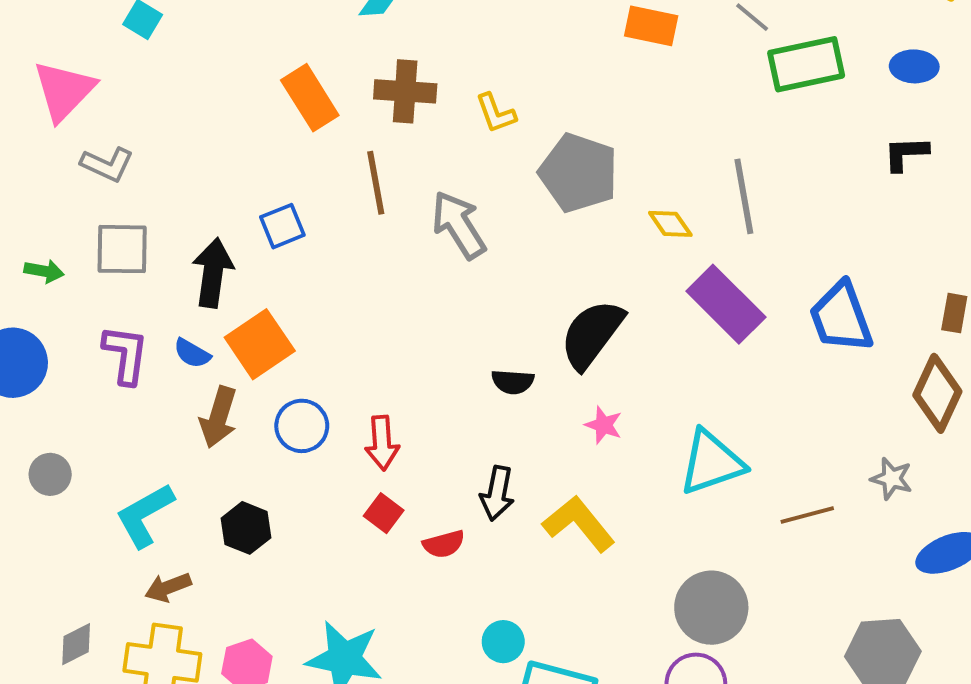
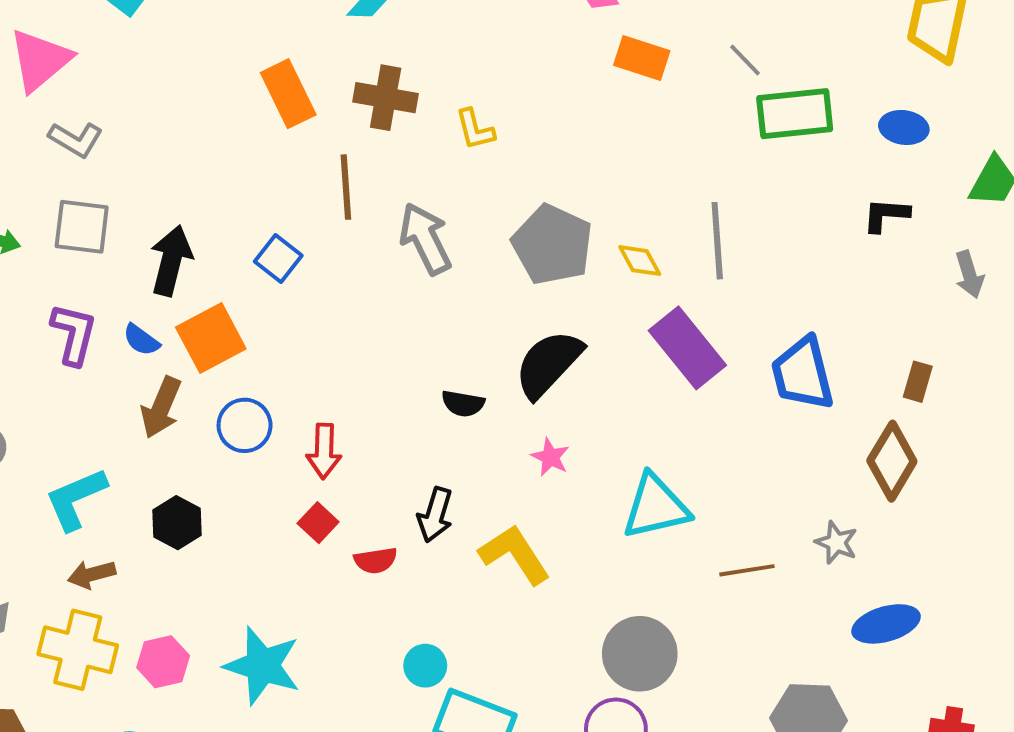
gray pentagon: (579, 173) -> (552, 245), moved
blue square: (282, 226) -> (278, 259), moved, turned -36

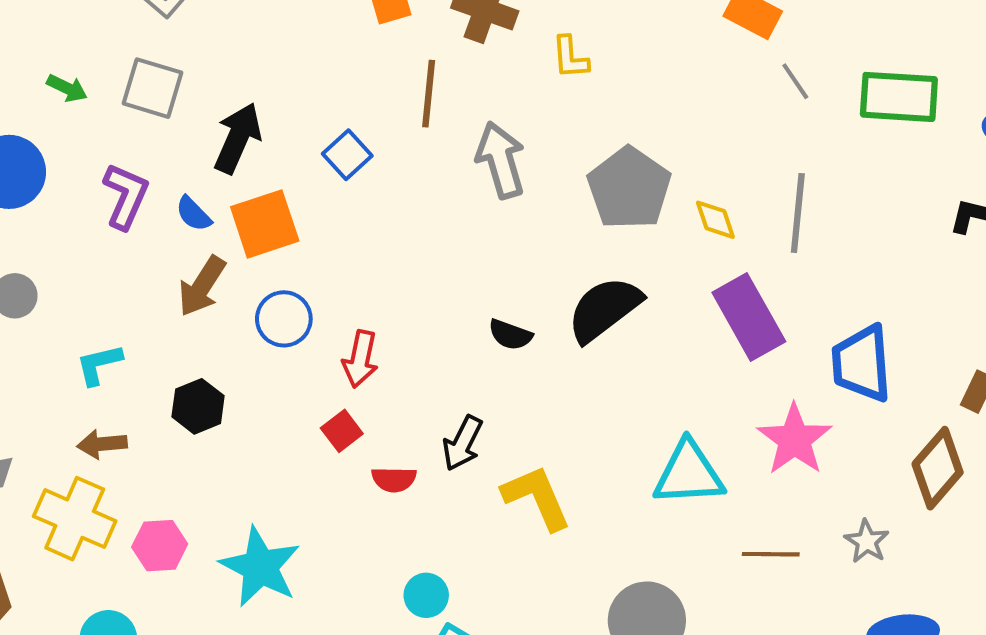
gray line: (745, 60) -> (795, 81), moved
pink star: (550, 457) -> (795, 440), moved, size x1.8
cyan L-shape: (76, 499) -> (99, 364), size x0.7

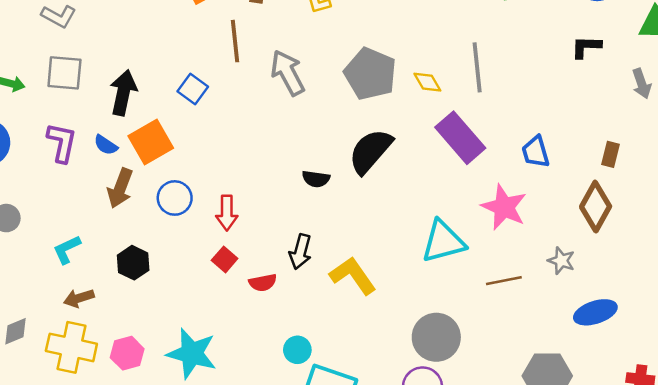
blue trapezoid: (862, 363) -> (536, 152), size x0.7

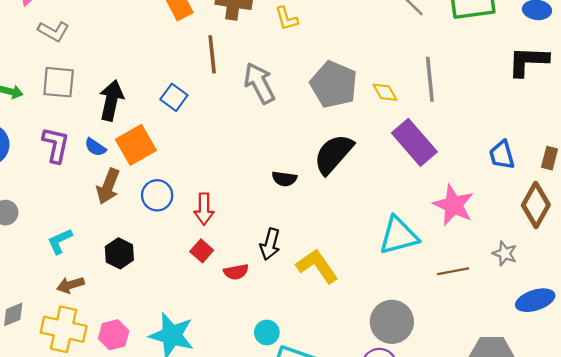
black L-shape: (586, 47) -> (528, 61), size x1.5
blue trapezoid: (536, 152) -> (502, 155), moved

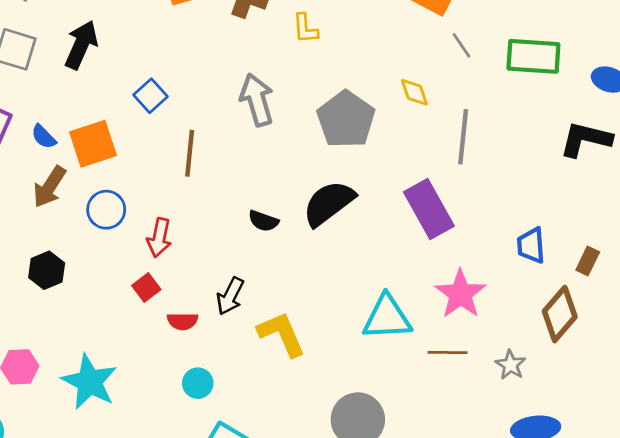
brown line: (212, 54) -> (190, 153), moved
yellow diamond: (385, 92) -> (414, 92), moved
black arrow: (111, 100) -> (81, 45), moved
brown line: (453, 271) -> (448, 353), moved
cyan circle: (267, 333) -> (198, 383), moved

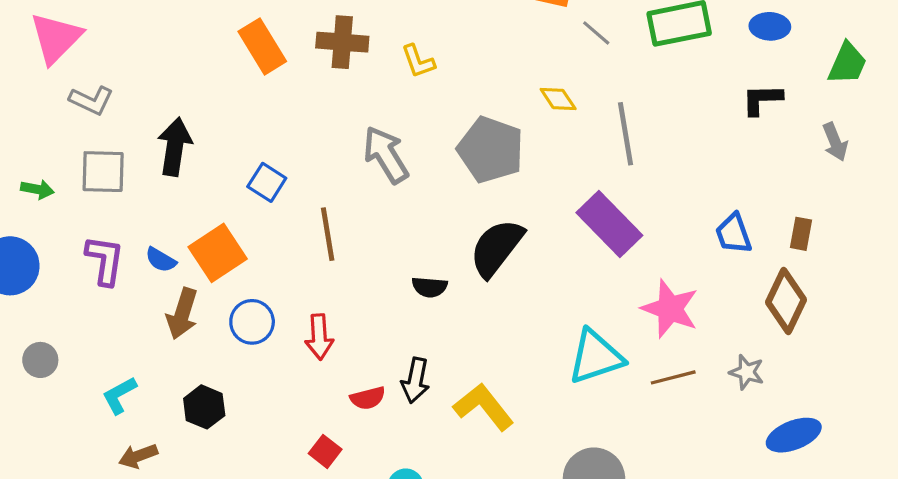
black L-shape: (586, 139) -> (762, 99), size x0.7
red square: (146, 287) -> (325, 451), moved
red semicircle: (182, 321) -> (368, 398), moved

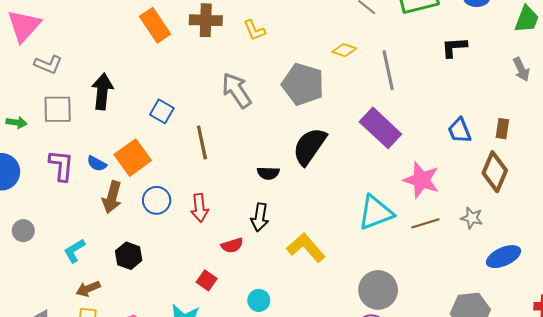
yellow diamond: (558, 99) -> (344, 50), turned -35
black L-shape: (762, 99) -> (454, 47), moved
black arrow: (415, 380) -> (260, 217), moved

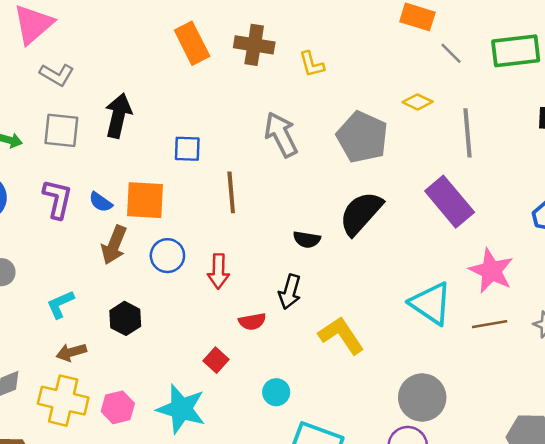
blue square: (162, 111) -> (187, 149), turned -35
orange square: (133, 158) -> (145, 200), turned 32
cyan triangle: (376, 213) -> (431, 303), turned 48

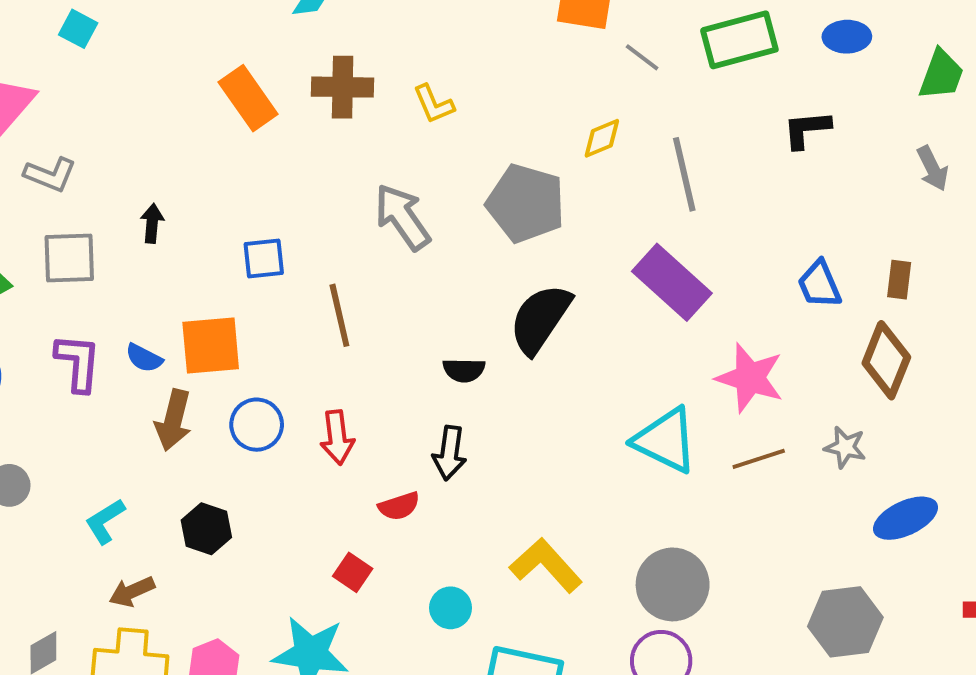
yellow diamond: (418, 102) -> (602, 138), turned -40
black arrow: (118, 116) -> (152, 223), size x0.6
yellow L-shape: (341, 335) -> (546, 565), moved

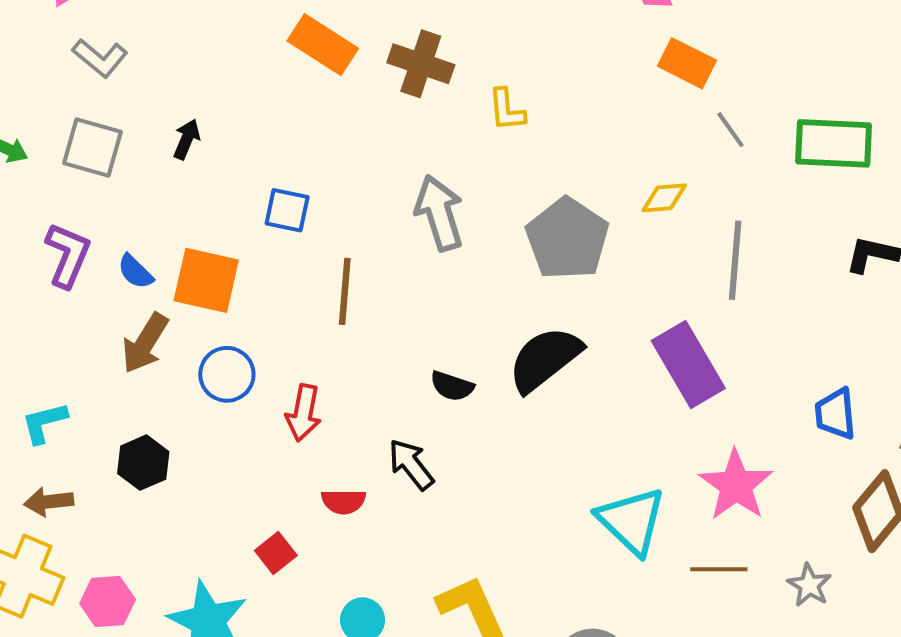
orange rectangle: (248, 98) -> (323, 45), turned -40
black arrow: (450, 453) -> (411, 464), turned 116

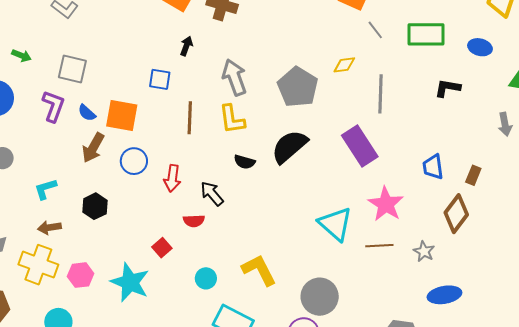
yellow L-shape: (507, 110) -> (232, 119), moved, size x1.4
black arrow: (187, 139) -> (186, 46), moved
gray square: (92, 148) -> (72, 69), moved
black arrow: (411, 464) -> (212, 194), moved

